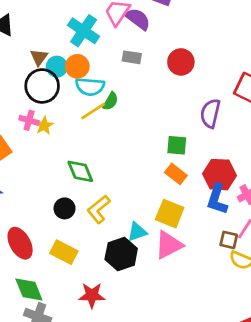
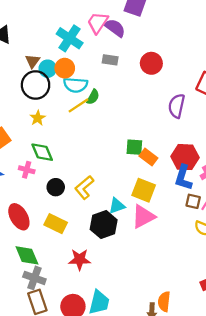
pink cross: (29, 120) -> (27, 170), moved
green square: (177, 145) -> (134, 147), moved
green diamond: (80, 171) -> (42, 152), moved
brown square: (229, 240) -> (193, 201), moved

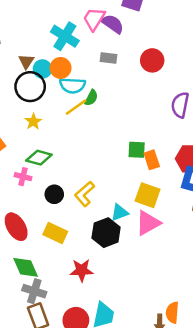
green diamond: (42, 152) -> (39, 158), turned -50
orange rectangle: (148, 157) -> (152, 160), turned 36

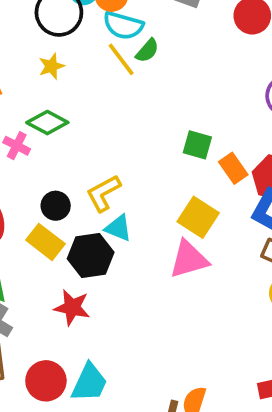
yellow line: (76, 107) -> (121, 59), turned 75
orange rectangle: (152, 160) -> (233, 168), moved, turned -30
black circle: (54, 194) -> (56, 206), moved
cyan triangle: (119, 212) -> (118, 228), moved, turned 30
black hexagon: (106, 233) -> (91, 256), moved

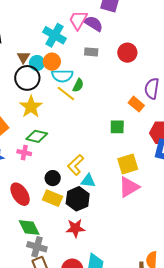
yellow star: (51, 66) -> (31, 107), size x1.6
orange rectangle: (233, 168) -> (136, 104), moved
yellow square: (198, 217) -> (128, 164), turned -35

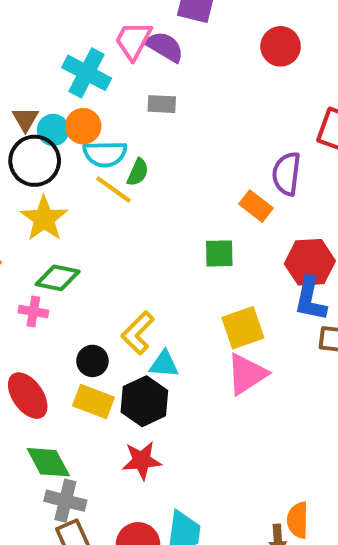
red circle: (127, 53) -> (281, 46), moved

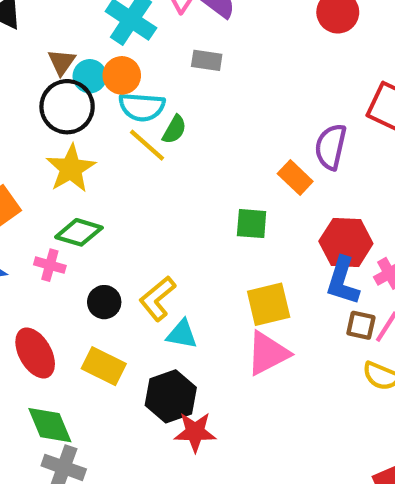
black circle: (92, 361) -> (104, 302), moved
black hexagon: (144, 401) -> (171, 396), moved
red star: (142, 461) -> (195, 432), moved

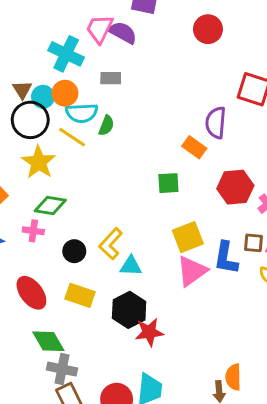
gray rectangle: (207, 60) -> (111, 78), moved
yellow line: (147, 145) -> (72, 137), moved
blue L-shape: (343, 281) -> (226, 258), moved

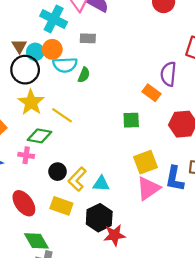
yellow line: (72, 137) -> (62, 115), moved
yellow L-shape: (111, 244) -> (77, 179), moved

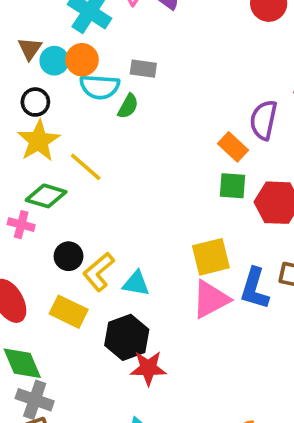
gray rectangle: (88, 38) -> (143, 69), moved
black circle: (25, 70) -> (35, 102), moved, size x0.6
green square: (131, 120) -> (232, 186), moved

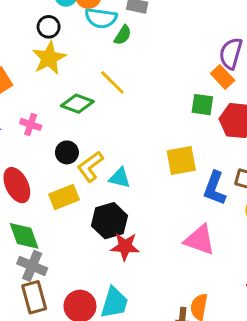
orange rectangle: (233, 147) -> (223, 77), moved
yellow line: (86, 167) -> (112, 82), moved
green diamond: (46, 196) -> (77, 104), moved
pink triangle: (211, 299) -> (200, 240), moved, turned 44
yellow rectangle: (69, 312) -> (64, 197), turned -52

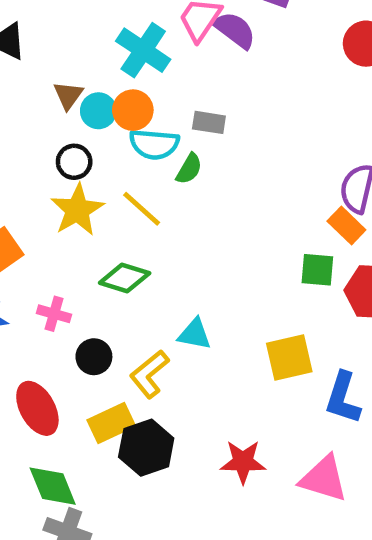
yellow line: (112, 82) -> (142, 209), moved
black circle: (67, 152) -> (94, 357), moved
cyan triangle: (120, 178) -> (195, 334), moved
black hexagon: (109, 221) -> (146, 448), moved
red star: (125, 246) -> (243, 462), moved

